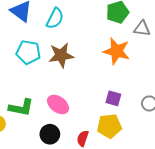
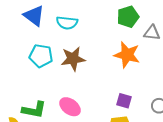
cyan semicircle: (55, 18) -> (67, 23), turned 70

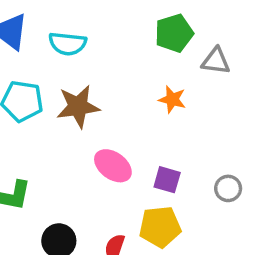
orange star: (127, 55) -> (172, 99), size x0.6
pink ellipse: (70, 107) -> (113, 166), moved

